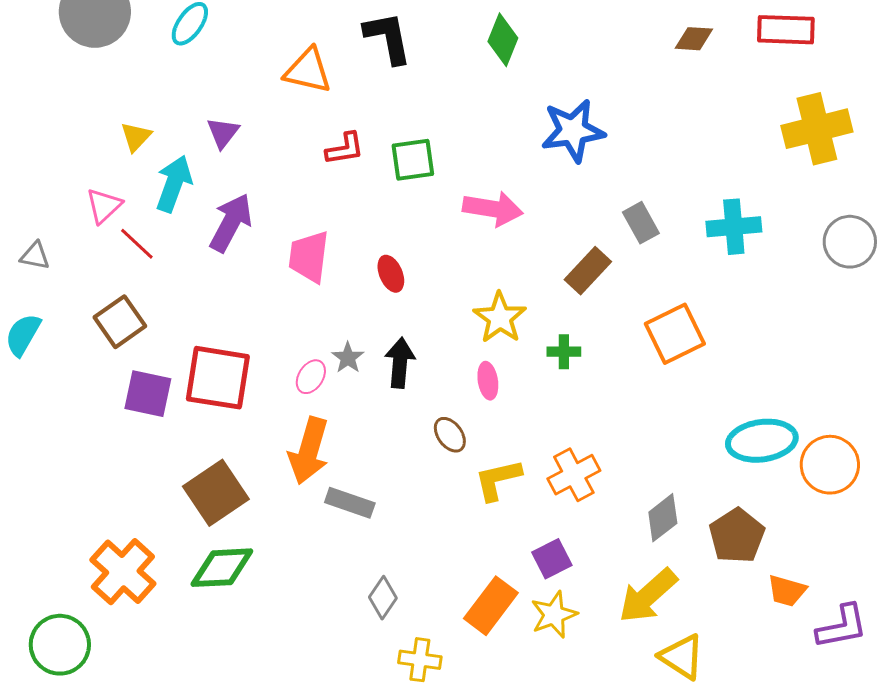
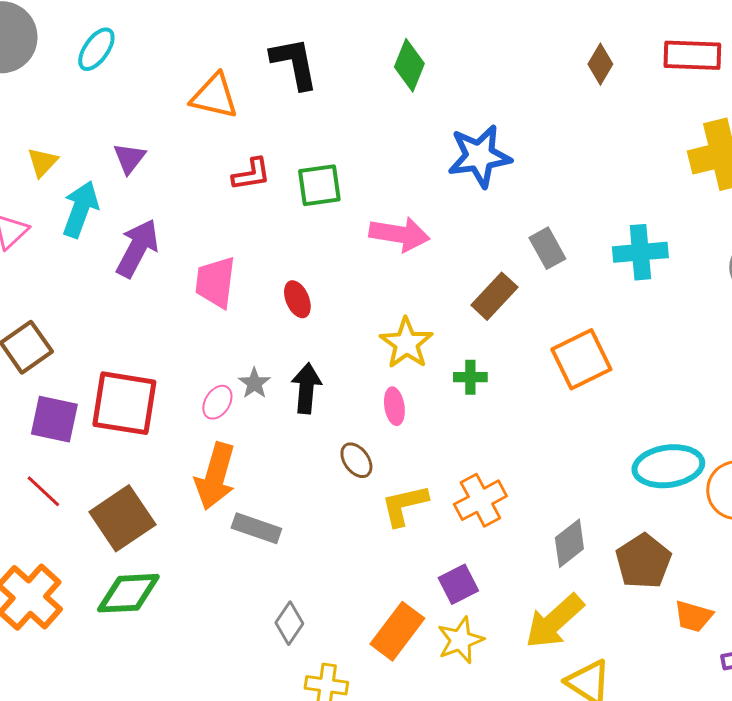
brown diamond: (694, 39) -> (600, 64), turned -63
red line: (137, 244) -> (43, 491), moved

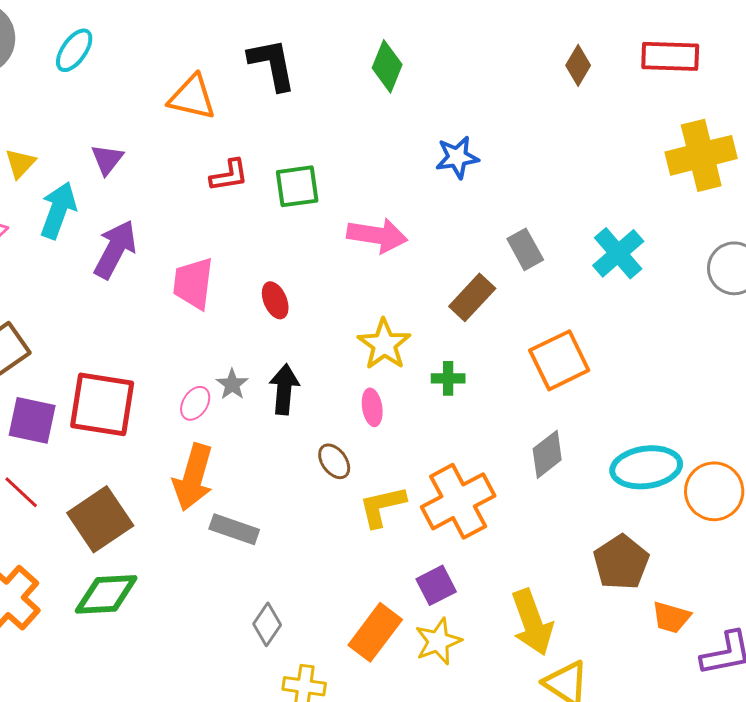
blue star: (479, 156) -> (457, 157), size x0.7
cyan cross: (640, 252) -> (618, 253), turned -36
orange cross: (480, 500) -> (458, 501), size x1.4
gray diamond: (569, 543) -> (547, 454), moved
yellow arrow: (554, 621) -> (532, 622), turned -68

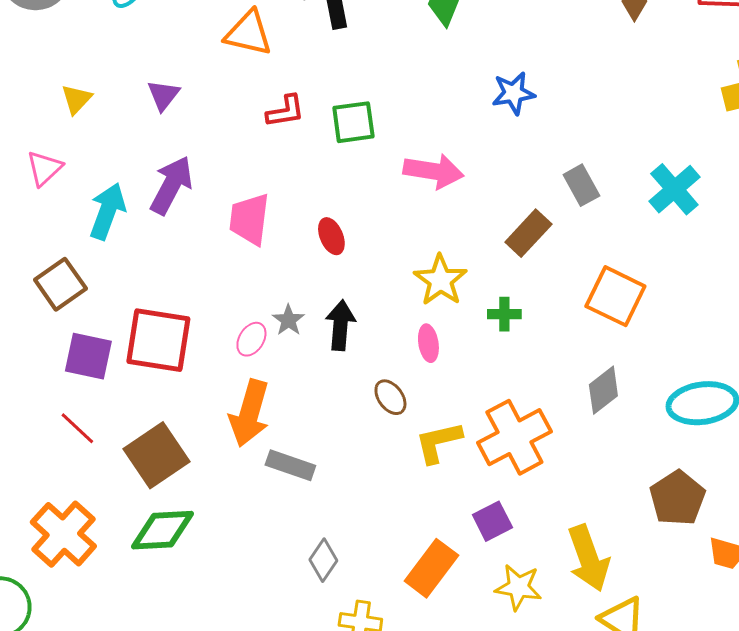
cyan arrow: (58, 210) -> (107, 211), moved
orange square: (559, 360) -> (615, 296), turned -38
yellow star: (438, 641) -> (518, 587), moved, turned 30

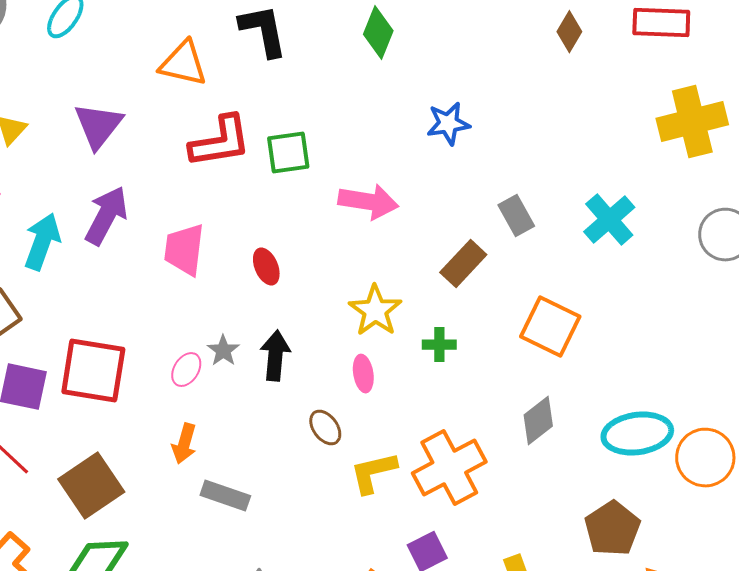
purple triangle: (163, 95) -> (98, 126), size x1.5
red L-shape: (285, 111) -> (220, 142), size x1.6
orange arrow: (249, 413) -> (184, 444), size x0.6

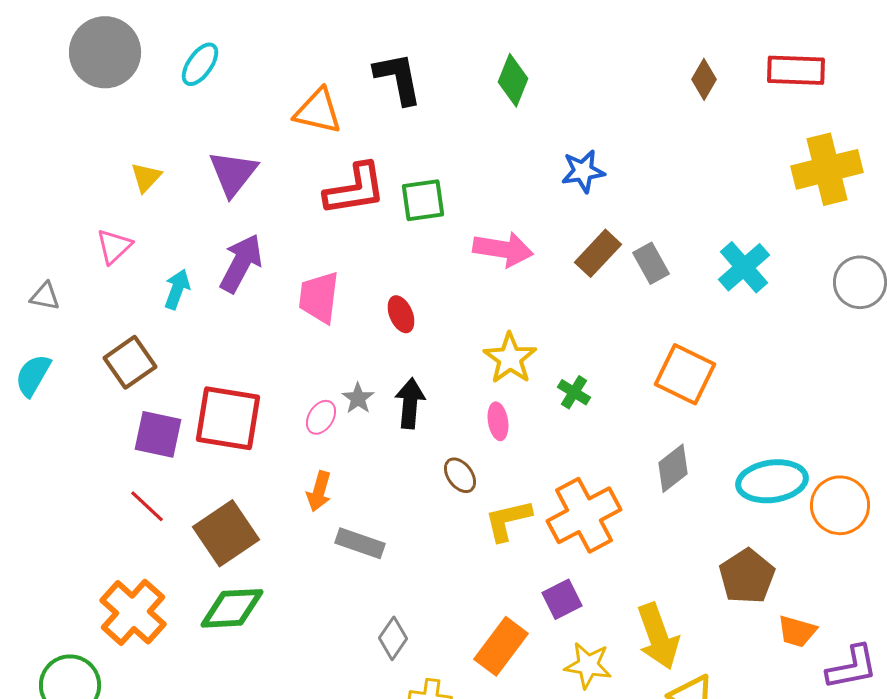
cyan arrow: (42, 242) -> (177, 289), size x0.7
brown rectangle: (463, 264) -> (598, 253), moved
green cross: (439, 345) -> (574, 392), turned 32

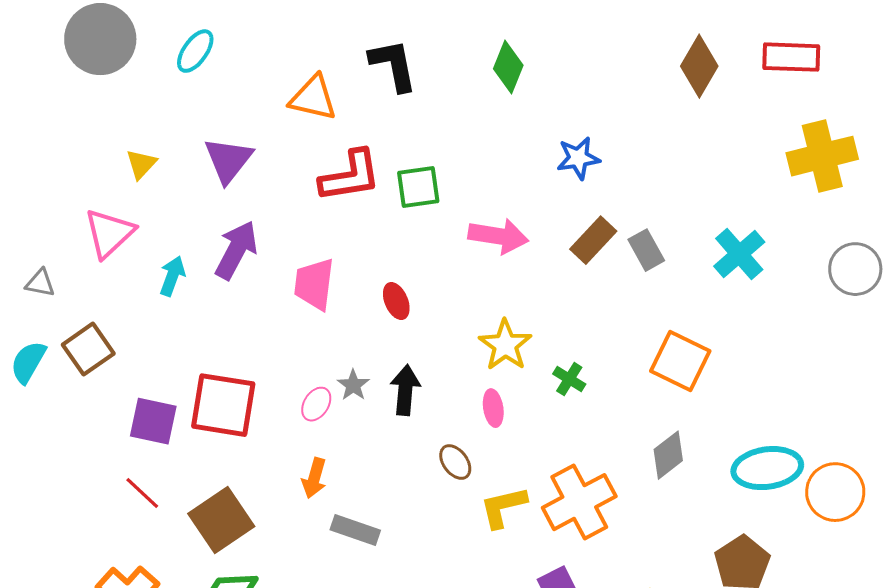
brown diamond: (704, 79) -> (699, 66), size x1.5
pink triangle: (114, 246) -> (109, 233), size x1.4
brown square: (130, 362) -> (88, 349), moved

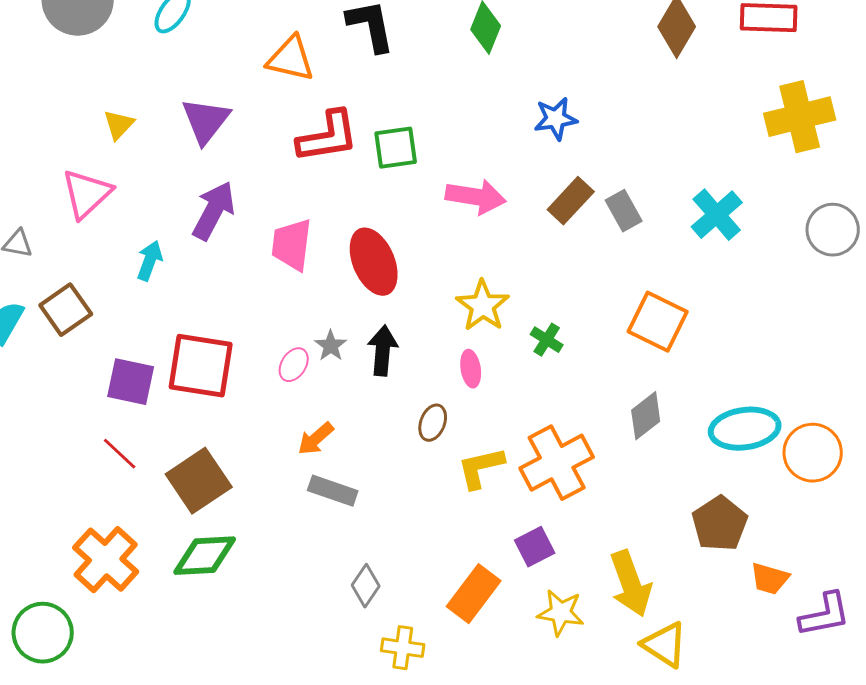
cyan arrow: (172, 276) -> (150, 261), moved
red ellipse: (396, 301) -> (374, 262), size x1.8
brown ellipse: (455, 462) -> (433, 423), turned 57
orange arrow: (314, 478) -> (316, 439), moved, turned 33

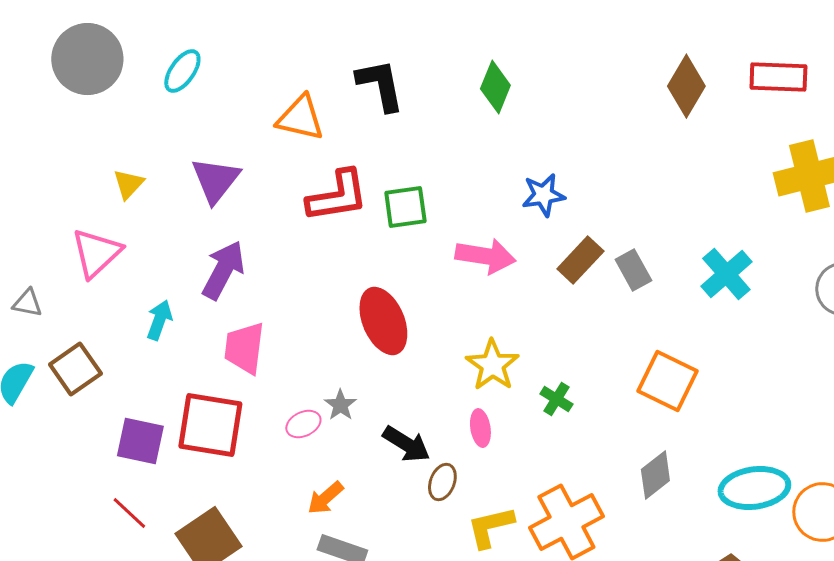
blue star: (556, 119) -> (543, 195), moved
pink trapezoid: (292, 245) -> (244, 348), moved
black arrow: (383, 351) -> (406, 444), moved, turned 117
pink ellipse: (294, 365) -> (303, 424), turned 32

